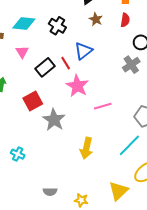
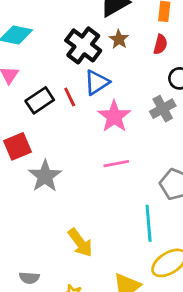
black cross: (57, 26) -> (83, 45), moved, size x1.4
pink star: (77, 86) -> (114, 116), moved
cyan line: (129, 145) -> (149, 223), turned -55
yellow arrow: (86, 148) -> (80, 243), moved, turned -55

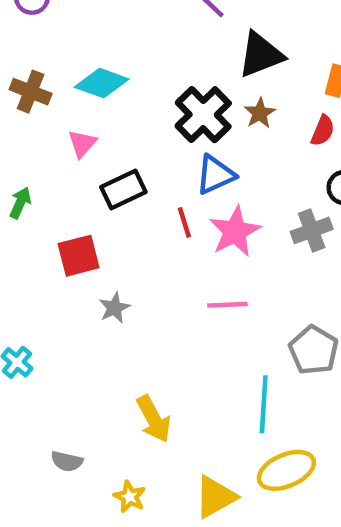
red line: (70, 97) -> (184, 222), moved
gray star: (45, 176) -> (114, 308), size x0.6

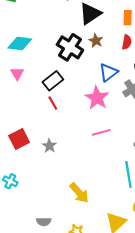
blue triangle: (215, 175) -> (108, 72), moved
black rectangle: (123, 190) -> (53, 81), moved
red line: (184, 222) -> (53, 103), moved
red square: (79, 256) -> (19, 139), moved

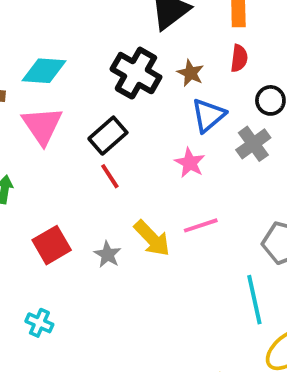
brown star: (96, 41) -> (191, 73), moved
pink triangle: (17, 73) -> (42, 126), size x1.6
pink star: (97, 98) -> (190, 163), size x0.7
yellow arrow: (79, 193) -> (152, 238), moved

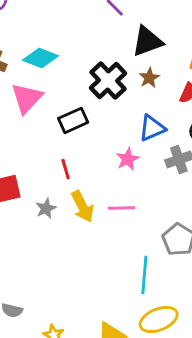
brown star: (191, 73) -> (149, 78), moved
red line: (110, 176) -> (66, 169), moved

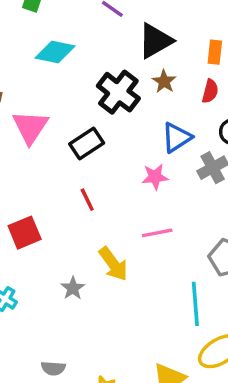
cyan diamond: (40, 58) -> (55, 52), moved
pink star: (128, 159) -> (155, 177), turned 30
yellow arrow: (82, 206) -> (113, 264), moved
gray star: (46, 208) -> (73, 288), moved

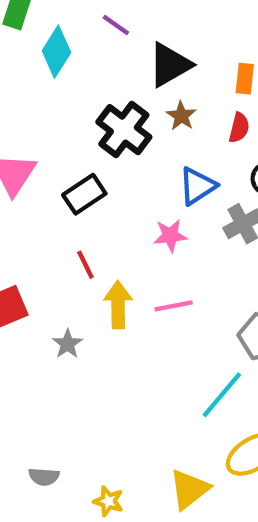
cyan diamond: (55, 52) -> (56, 52), moved, turned -69
yellow arrow: (113, 264) -> (118, 305), moved, turned -144
gray star: (73, 288) -> (67, 344), moved
cyan line: (195, 304) -> (222, 395), turned 45

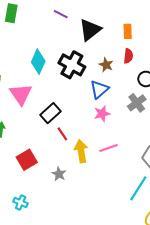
cyan diamond: (56, 52) -> (38, 62), moved
brown star: (181, 116) -> (106, 65), moved
blue triangle: (197, 186) -> (99, 89), moved
black rectangle: (84, 194) -> (51, 113), moved

